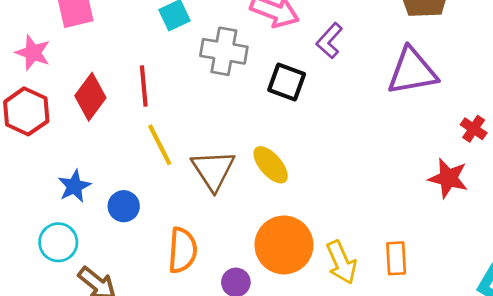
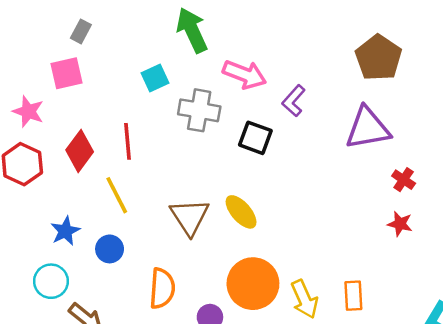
red cross: (474, 129) -> (404, 180), moved
yellow line: (160, 145) -> (117, 195), moved
red star: (448, 178) -> (400, 224), size x0.7

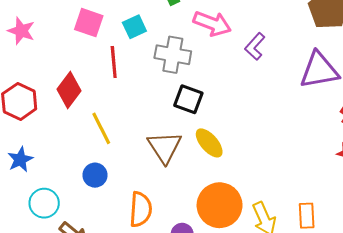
pink square: (67, 73) -> (89, 23), moved, turned 32
pink star: (28, 112) -> (21, 31), moved
black square: (255, 138) -> (188, 99), moved
red line: (127, 141) -> (114, 62), moved
blue star: (65, 231) -> (20, 160), moved

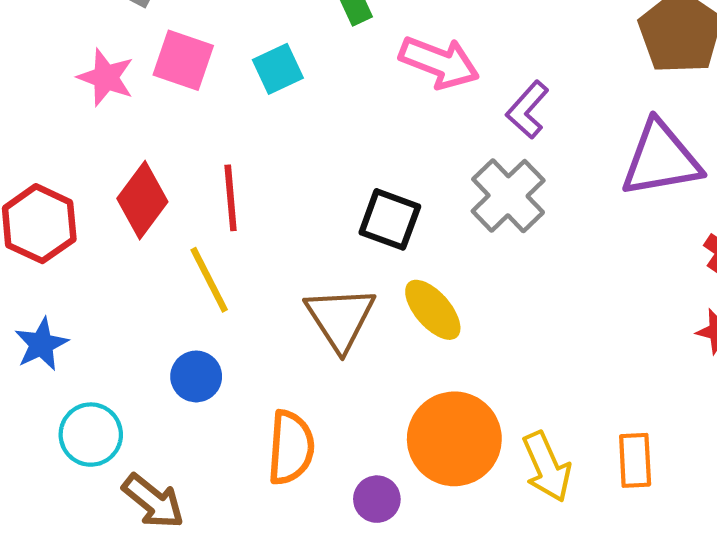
pink star: (21, 31) -> (106, 77), moved
gray cross: (173, 55) -> (508, 196), moved, turned 36
red line: (114, 62) -> (231, 198), moved

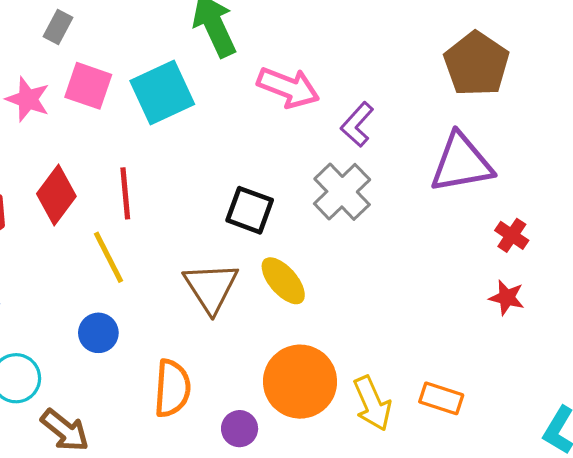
cyan square: (278, 69) -> (162, 93), size x1.6
orange rectangle: (635, 460) -> (441, 398), turned -69

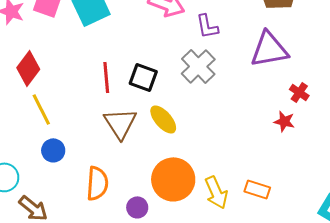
purple L-shape: (357, 124) -> (207, 26), turned -52
red line: (125, 193) -> (106, 77), moved
yellow line: (108, 257) -> (41, 109), moved
red star: (507, 298) -> (284, 121), moved

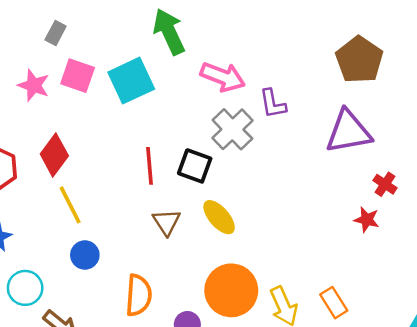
gray cross: (198, 66) -> (232, 129), moved
brown triangle: (120, 123) -> (167, 222), size x0.7
orange rectangle: (257, 189) -> (334, 303), turned 40

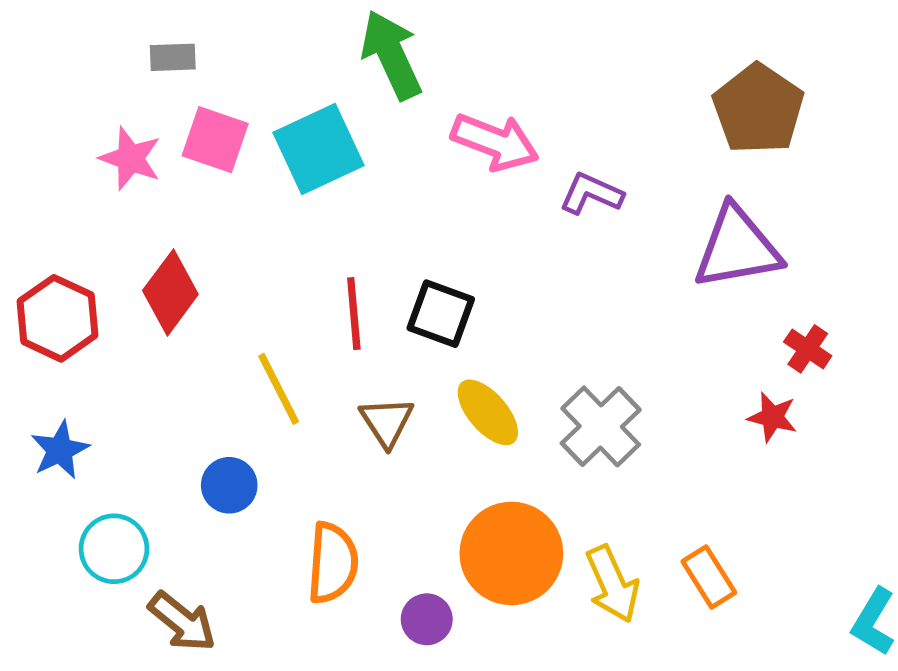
gray rectangle: (56, 33) -> (173, 57), turned 60
purple L-shape: (273, 104) -> (591, 194), turned 124
gray cross: (232, 129) -> (601, 426), moved
yellow line: (70, 205) -> (279, 389), moved

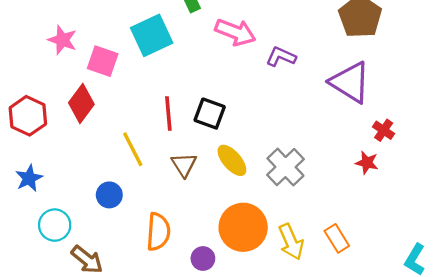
pink square: (215, 140) -> (103, 61), moved
purple triangle: (737, 248) -> (350, 82), turned 42

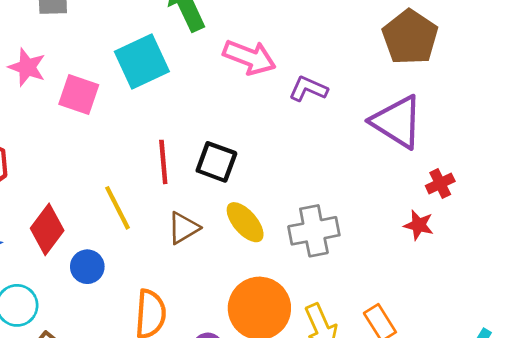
red diamond: (81, 103) -> (47, 229), moved
red cross: (384, 130) -> (440, 183), turned 30
brown triangle: (184, 165) -> (183, 228), turned 32
gray cross: (285, 167) -> (314, 231), turned 33

